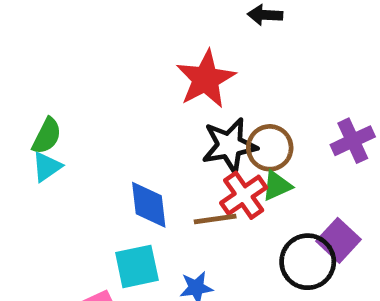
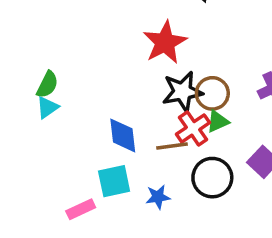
black circle: (308, 262) -> (212, 178), moved

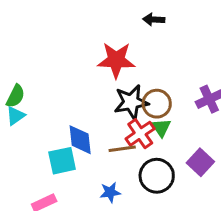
red star: (165, 42) -> (116, 60), turned 30
green triangle: (218, 121) -> (161, 128), turned -40
cyan square: (114, 181) -> (62, 161), moved

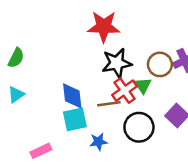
brown circle: (157, 104) -> (160, 64), moved
cyan triangle: (16, 116) -> (16, 95), moved
cyan square: (62, 161) -> (75, 119), moved

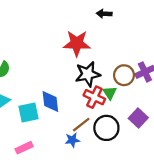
red cross: (125, 91) -> (94, 97), turned -30
brown line: (109, 104) -> (81, 125), moved, turned -30
cyan square: (75, 119) -> (28, 113), moved

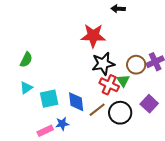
blue diamond: (50, 102) -> (76, 102), moved
blue star: (72, 140) -> (62, 124), moved

